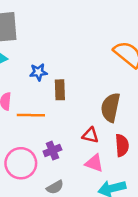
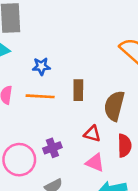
brown rectangle: (60, 90) -> (78, 90), moved
orange line: (31, 115) -> (40, 96), moved

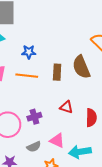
brown semicircle: (114, 106) -> (81, 67), moved, turned -40
pink triangle: (95, 163) -> (57, 140), moved

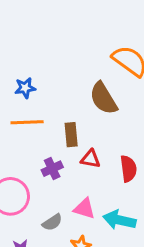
brown rectangle: (57, 72) -> (71, 135), moved
purple cross: (34, 117) -> (52, 169), moved
cyan arrow: (80, 152) -> (119, 220), turned 30

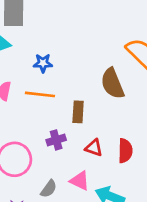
red triangle: (90, 159) -> (94, 148), moved
gray semicircle: (52, 222) -> (49, 189), turned -30

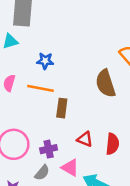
brown rectangle: (78, 112) -> (62, 108), moved
purple cross: (56, 140) -> (49, 149), moved

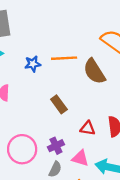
orange line: (40, 88) -> (64, 58), moved
brown rectangle: (62, 108) -> (59, 104), turned -30

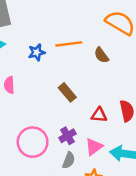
brown semicircle: (94, 71) -> (101, 55), size x0.6
pink triangle: (80, 158) -> (94, 147), turned -48

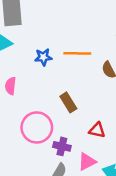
purple cross: (67, 136) -> (62, 146), turned 35
pink circle: (33, 142) -> (37, 127), moved

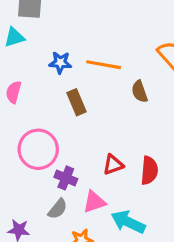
brown rectangle: (68, 102) -> (76, 102), moved
red triangle: (97, 130) -> (113, 165), turned -42

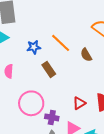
orange line: (104, 65) -> (61, 43), turned 45

